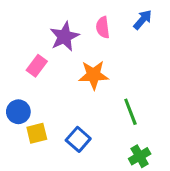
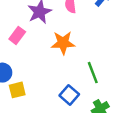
blue square: (78, 139) -> (69, 95), moved

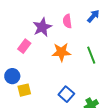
green line: (93, 73) -> (91, 55), moved

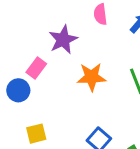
pink semicircle: (67, 21) -> (100, 14), moved
blue circle: (12, 76) -> (18, 90), moved

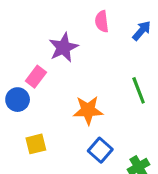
orange star: (91, 77) -> (88, 110), moved

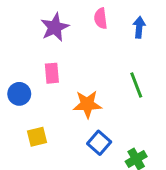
blue arrow: (142, 31) -> (139, 27), turned -36
purple star: (63, 47) -> (55, 27), moved
pink rectangle: (36, 77) -> (52, 73), moved, turned -42

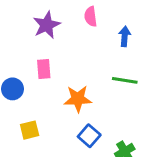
blue arrow: (139, 27) -> (125, 36), moved
green line: (136, 85) -> (125, 80), turned -60

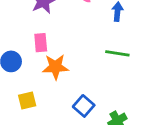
orange star: (78, 99) -> (55, 67), moved

